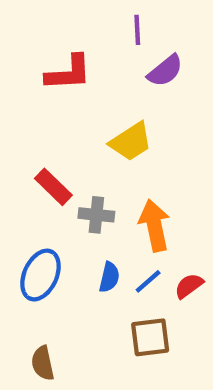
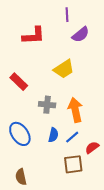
red rectangle: (53, 187) -> (19, 82), moved
blue ellipse: (41, 275) -> (20, 134), turned -60
red semicircle: (189, 286) -> (92, 148), moved

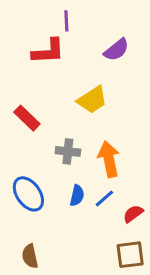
purple line: (67, 15) -> (66, 21), moved
brown square: (73, 164) -> (130, 255), moved

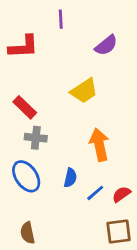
red L-shape: (48, 51) -> (23, 47), moved
gray cross: (68, 151) -> (36, 138), moved
blue line: (104, 199) -> (95, 193), moved

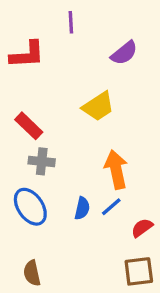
blue line: (95, 193) -> (111, 207), moved

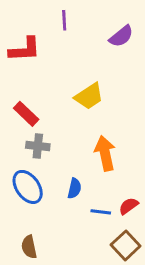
purple semicircle: (124, 53) -> (121, 36), moved
blue line: (111, 207) -> (101, 212), moved, turned 48
brown square: (139, 271) -> (126, 245), turned -36

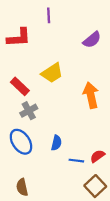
purple semicircle: (121, 36) -> (92, 40), moved
yellow trapezoid: (89, 96) -> (52, 73), moved
gray cross: (38, 146) -> (29, 111), turned -35
orange arrow: (105, 153) -> (91, 95), moved

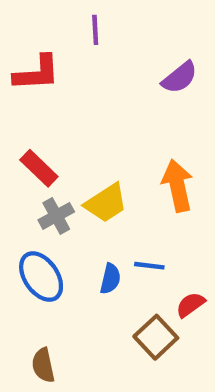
yellow trapezoid: (52, 73) -> (106, 203), moved
blue line: (76, 161) -> (149, 266), moved
brown square: (95, 186) -> (156, 337), moved

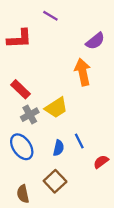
purple line: (95, 30) -> (50, 16), turned -56
orange arrow: (177, 186) -> (83, 72), moved
blue line: (149, 266) -> (79, 141), turned 56
brown square: (156, 337) -> (55, 181), moved

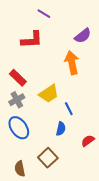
red L-shape: (19, 39) -> (32, 40), moved
gray cross: (30, 115) -> (17, 100), moved
blue line: (79, 141) -> (69, 109), moved
blue semicircle: (59, 148) -> (61, 129), moved

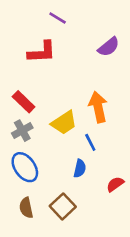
orange arrow: (72, 63) -> (98, 107), moved
brown semicircle: (20, 169) -> (26, 208), moved

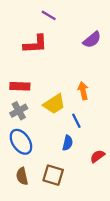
red rectangle: (24, 102) -> (20, 86), turned -42
orange arrow: (98, 107) -> (83, 91), size x0.7
brown square: (63, 206) -> (53, 175), turned -30

